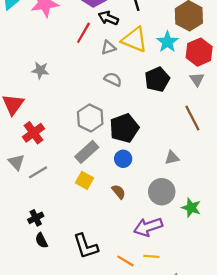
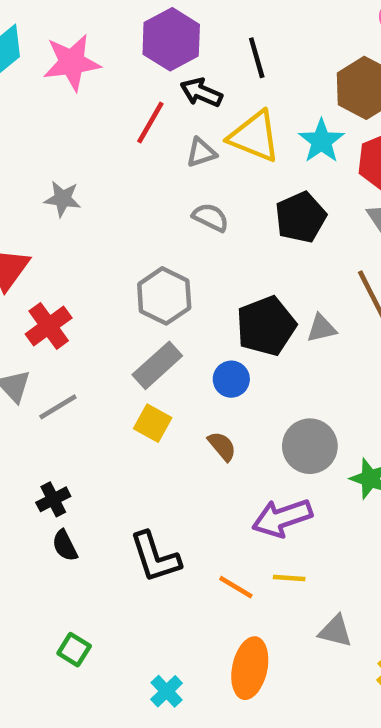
black pentagon: (124, 128) -> (266, 326), moved
gray triangle: (172, 158) -> (321, 328), moved

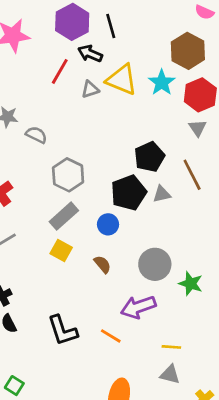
black line: (257, 58) -> (111, 26), moved
gray semicircle: (210, 217) -> (36, 135), moved
black pentagon: (301, 217) -> (149, 157), moved
yellow line: (289, 578) -> (171, 347), moved
orange line: (236, 587) -> (111, 336), moved

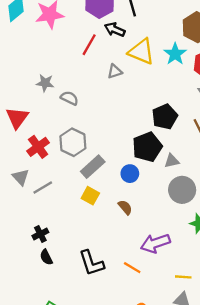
gray triangle: (90, 89) -> (115, 71), moved
gray hexagon: (68, 175) -> (73, 142), moved
gray triangle: (162, 194) -> (172, 161), moved
gray circle: (155, 264) -> (182, 190), moved

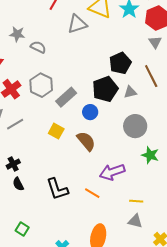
gray triangle: (115, 71) -> (77, 24), size x1.5
gray triangle: (172, 161) -> (130, 92), moved
gray rectangle: (93, 167) -> (66, 97), moved
brown semicircle: (125, 207) -> (86, 141), size x1.5

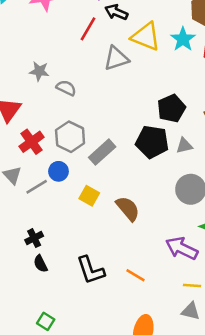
black pentagon: (105, 89) -> (152, 142), turned 30
blue circle: (90, 112) -> (58, 171), moved
purple arrow: (112, 172) -> (182, 248), moved, turned 45

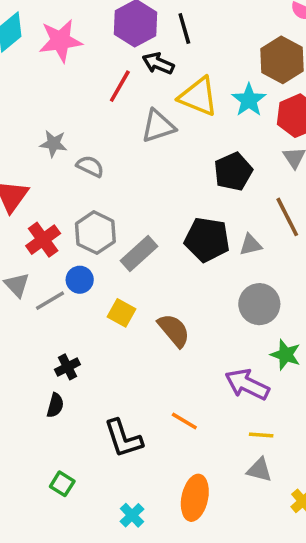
black pentagon: (171, 108) -> (233, 172), moved
black cross: (34, 238) -> (67, 367), moved
black semicircle: (41, 264) -> (55, 405), turned -138
black L-shape: (91, 270) -> (123, 438), moved

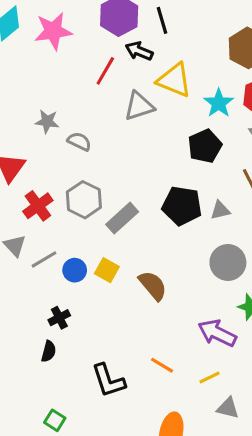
cyan star: (249, 100) -> (219, 103), moved
blue circle: (80, 280) -> (75, 270), moved
yellow line: (261, 435) -> (210, 377), moved, turned -30

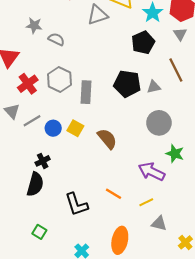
gray rectangle: (122, 218) -> (86, 92), turned -45
black semicircle: (49, 351) -> (35, 184), size x1.6

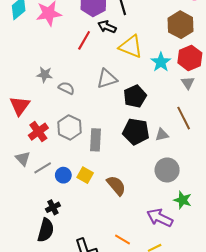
gray triangle: (98, 15) -> (107, 79), moved
black pentagon: (143, 42) -> (135, 96), moved

